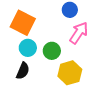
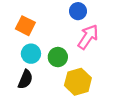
orange square: (23, 23) -> (25, 26), size x0.7

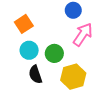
orange square: (25, 26) -> (24, 24), turned 30
black semicircle: (25, 79) -> (35, 74), moved, turned 138

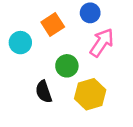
orange square: (24, 24) -> (53, 24), moved
cyan circle: (29, 50) -> (20, 43), moved

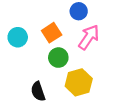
orange square: (53, 24) -> (52, 33), moved
black semicircle: (44, 92) -> (38, 91), moved

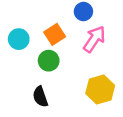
green circle: (58, 58) -> (49, 61), moved
yellow hexagon: (79, 82) -> (100, 89), moved

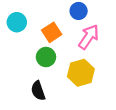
cyan circle: (19, 39) -> (17, 22), moved
yellow hexagon: (100, 89) -> (81, 73), moved

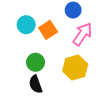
cyan circle: (17, 22) -> (26, 25), moved
green circle: (46, 57) -> (36, 62), moved

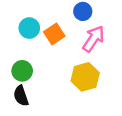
green circle: (36, 62) -> (22, 71), moved
black semicircle: (36, 84) -> (21, 96), moved

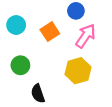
cyan circle: (29, 28) -> (16, 25), moved
black semicircle: (21, 96) -> (38, 94), moved

